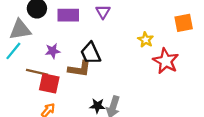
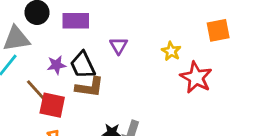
purple triangle: (103, 12) -> (119, 46), moved
black trapezoid: (91, 53) -> (83, 65), moved
brown line: (37, 72) -> (37, 91), turned 35

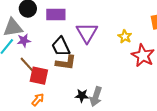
purple triangle: (119, 46) -> (87, 33), size x1.6
purple star: (56, 65) -> (24, 41), moved

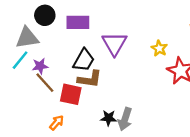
purple star: (24, 41) -> (40, 66), moved
black trapezoid: (61, 47) -> (84, 60), turned -125
red square: (39, 76) -> (71, 94), moved

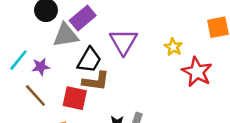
purple rectangle: (78, 22) -> (83, 18), turned -40
gray triangle: (27, 38) -> (66, 35), moved
brown line: (45, 83) -> (35, 95), moved

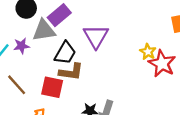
yellow star: (173, 47) -> (148, 52), moved
purple star: (41, 67) -> (21, 46), moved

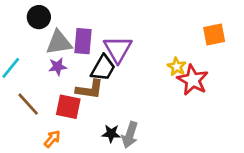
purple rectangle: (59, 15) -> (83, 41), moved, turned -45
purple star: (21, 46) -> (58, 67), moved
black trapezoid: (65, 53) -> (103, 68), moved

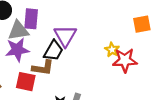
purple rectangle: (83, 41) -> (31, 19), moved
purple star: (58, 67) -> (17, 50), size x1.6
red star: (193, 80) -> (125, 60), turned -30

